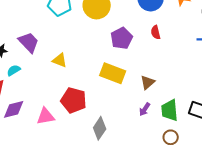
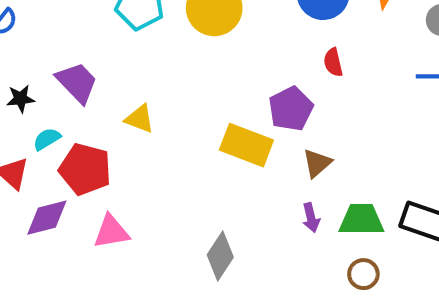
purple pentagon: (122, 38) -> (291, 109), moved
red pentagon: (74, 100) -> (85, 169), moved
purple arrow: (145, 109) -> (311, 218), turned -48
green trapezoid: (170, 110) -> (361, 220), turned 95

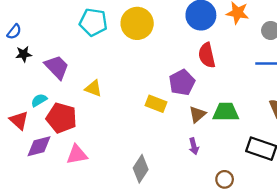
red semicircle: (333, 62) -> (207, 55), size x1.5
black star: (21, 99) -> (24, 54), moved
yellow rectangle: (246, 145) -> (156, 104), size x0.7
green trapezoid: (361, 220) -> (226, 112), moved

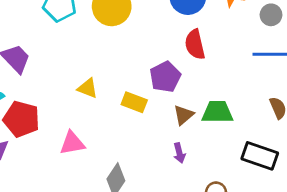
yellow triangle: (93, 88) -> (88, 88), moved
pink triangle: (77, 155) -> (72, 143), moved

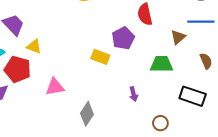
yellow triangle: (88, 88) -> (34, 46), moved
brown triangle: (184, 115) -> (178, 37), moved

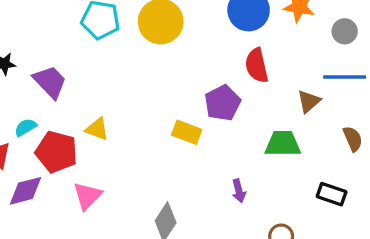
yellow triangle: (34, 46) -> (97, 129), moved
pink triangle: (55, 87) -> (87, 196), moved, turned -36
black rectangle: (193, 96) -> (332, 194), size x0.7

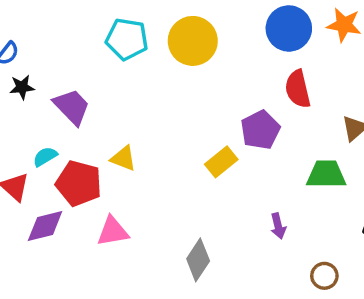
yellow rectangle: (187, 132) -> (221, 162), turned -60
pink triangle: (87, 196) -> (113, 231), turned 36

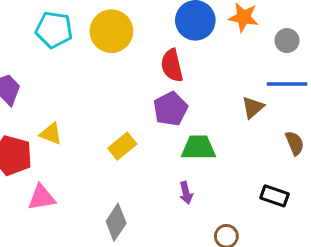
red semicircle: (298, 89) -> (172, 65), moved
yellow rectangle: (221, 162) -> (122, 146), moved
green trapezoid: (326, 174) -> (198, 148), moved

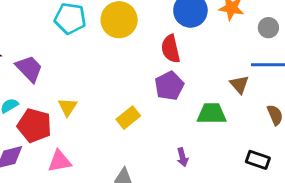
brown triangle: (253, 107) -> (239, 85), turned -30
yellow triangle: (51, 134) -> (67, 107), turned 42
green trapezoid: (198, 148) -> (212, 114), moved

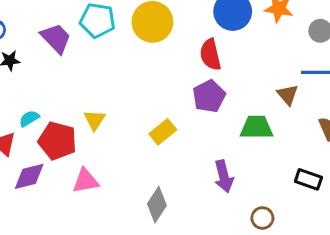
purple trapezoid: (29, 69) -> (56, 38), moved
purple arrow: (183, 157) -> (224, 176), size x1.5

